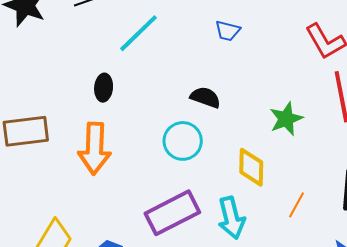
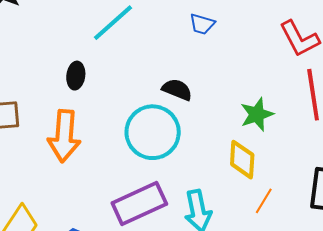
cyan circle: (183, 141) -> (153, 132), size x1.4
yellow diamond: (251, 167) -> (242, 160), moved

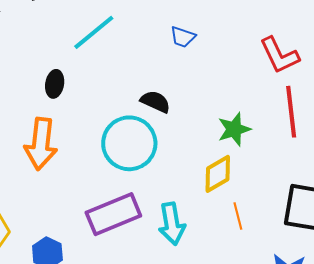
yellow diamond: (242, 160) -> (218, 174), turned 54
orange line: (264, 201) -> (238, 216), turned -48

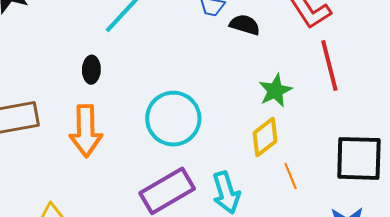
black semicircle: (155, 102) -> (245, 25), moved

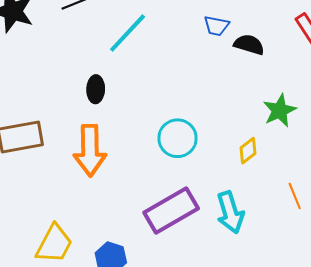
cyan circle: (173, 119) -> (177, 138), size x0.7
yellow diamond: (265, 137) -> (248, 151), moved, size x0.7

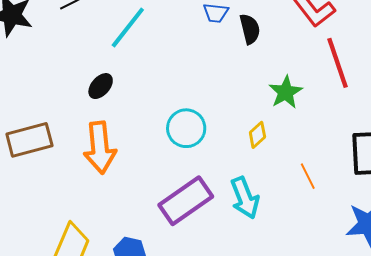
black semicircle: (249, 45) -> (250, 29), turned 64
black ellipse: (96, 89) -> (101, 86), turned 44

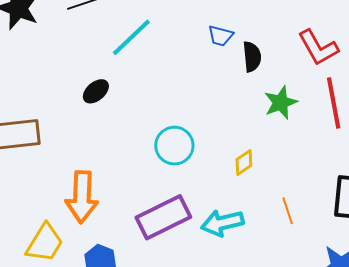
green star: (286, 92) -> (281, 103), moved
orange arrow: (100, 148) -> (82, 197), moved
cyan arrow: (245, 198) -> (222, 223), turned 90

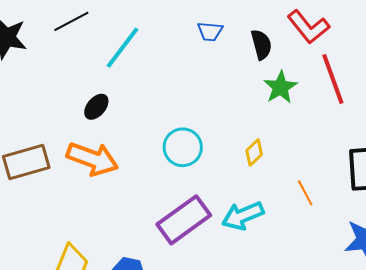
black semicircle: (252, 57) -> (261, 45), moved
orange arrow: (82, 197) -> (92, 159), moved, turned -63

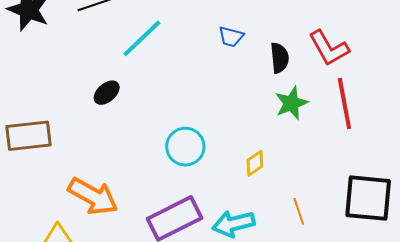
orange arrow: (92, 159) -> (93, 196), moved

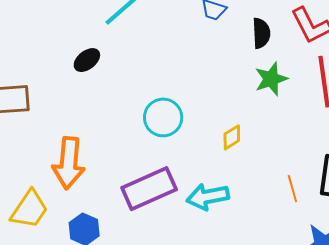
orange arrow: (93, 196) -> (69, 163), turned 63
orange line: (299, 211) -> (292, 189), moved

